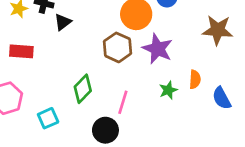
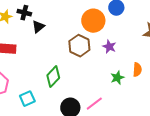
purple star: (158, 49) -> (109, 47), size x0.6
pink line: (123, 102) -> (94, 104), moved, turned 36

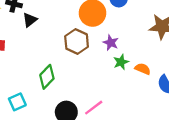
orange semicircle: (137, 70) -> (143, 69), turned -72
green star: (117, 78) -> (121, 62), moved

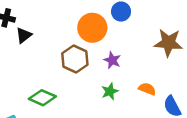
green star: (121, 62) -> (110, 91), moved
green diamond: (47, 77) -> (42, 98), turned 70

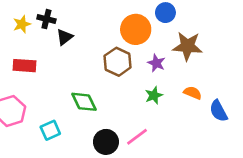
brown star: (168, 43) -> (187, 46), moved
green diamond: (42, 98) -> (84, 102), turned 40

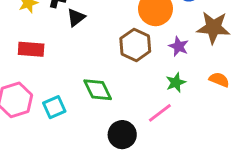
cyan square: (50, 130) -> (54, 107), moved
pink line: (137, 137) -> (160, 113), moved

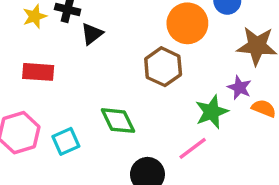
purple star: (179, 46) -> (239, 88), moved
green star: (176, 83) -> (212, 112), size x1.4

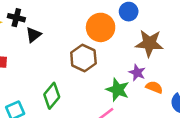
green star: (212, 112) -> (118, 90), turned -30
green diamond: (118, 121) -> (52, 96), turned 65

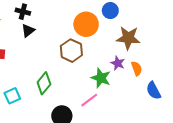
black cross: (16, 18) -> (23, 12), moved
orange semicircle: (154, 87) -> (137, 68), moved, turned 48

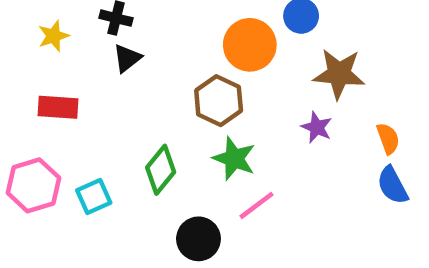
orange semicircle: (137, 68) -> (388, 139), moved
green star: (101, 78) -> (234, 159), moved

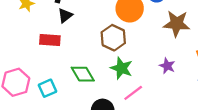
red rectangle: (58, 107) -> (50, 40), moved
purple star: (317, 127) -> (167, 66), moved
green diamond: (161, 170) -> (83, 74), turned -70

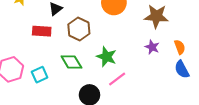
brown hexagon: (113, 38) -> (79, 29), moved
purple star: (167, 66) -> (152, 47), moved

